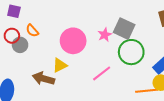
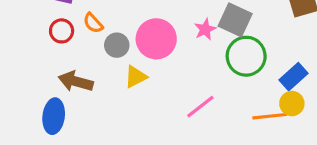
gray circle: (20, 45) -> (117, 45), moved
pink line: (102, 73) -> (200, 107), moved
brown arrow: (43, 79) -> (76, 81), moved

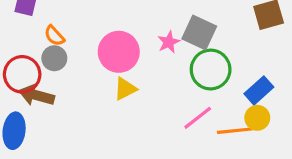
red circle: (62, 31) -> (22, 74), moved, size x1.5
gray circle: (117, 45) -> (54, 58), moved
yellow triangle: (136, 77) -> (125, 89), moved
pink line: (200, 107) -> (198, 118), moved

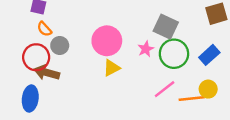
orange semicircle: (54, 36) -> (44, 29), moved
pink star: (169, 42) -> (146, 49), moved
blue rectangle: (259, 90) -> (209, 55), moved

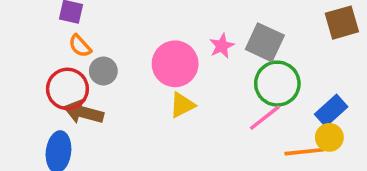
pink star: (146, 49) -> (222, 46), moved
blue rectangle: (209, 55) -> (331, 110), moved
pink line: (165, 89) -> (265, 118), moved

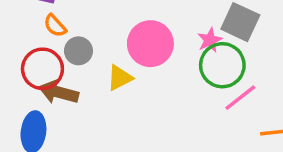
pink star: (222, 46) -> (210, 40), moved
green circle: (277, 84) -> (222, 65), moved
yellow triangle: (182, 105) -> (120, 78), moved

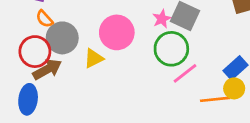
pink star: (210, 40) -> (162, 19), moved
gray circle: (78, 51) -> (62, 38), size x1.5
brown arrow: (59, 92) -> (47, 69), turned 136

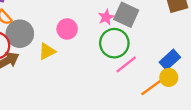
pink circle: (117, 32) -> (67, 29), size x0.7
orange line: (215, 99) -> (152, 87), turned -30

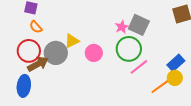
pink circle: (67, 29) -> (94, 53), moved
gray circle: (20, 34) -> (56, 53), moved
yellow triangle: (47, 51) -> (72, 41), moved

